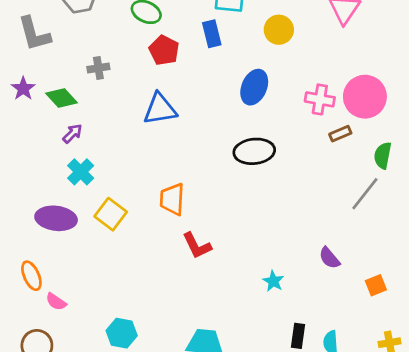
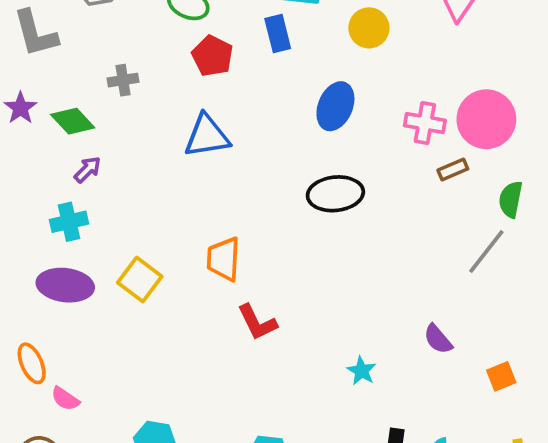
cyan cross: (81, 172) -> (69, 222), moved, turned 32

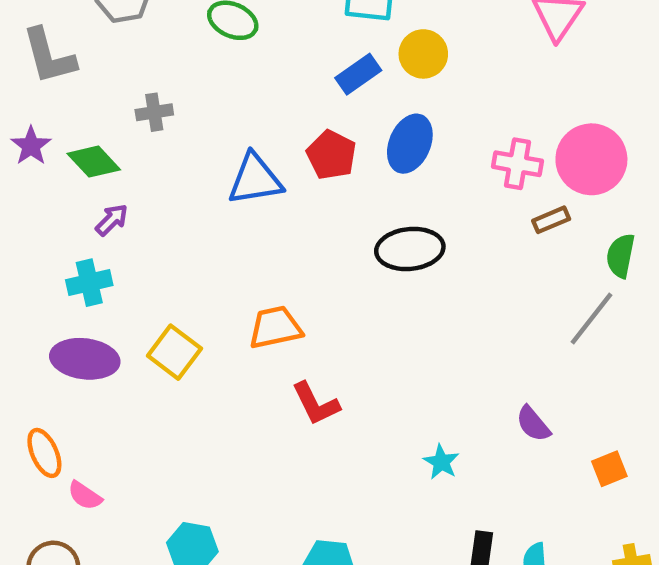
yellow circle: (369, 28) -> (423, 54), moved
blue rectangle: (278, 34) -> (358, 74), moved, turned 69
red pentagon: (212, 56) -> (331, 155), moved
orange trapezoid: (224, 259) -> (275, 327), turned 75

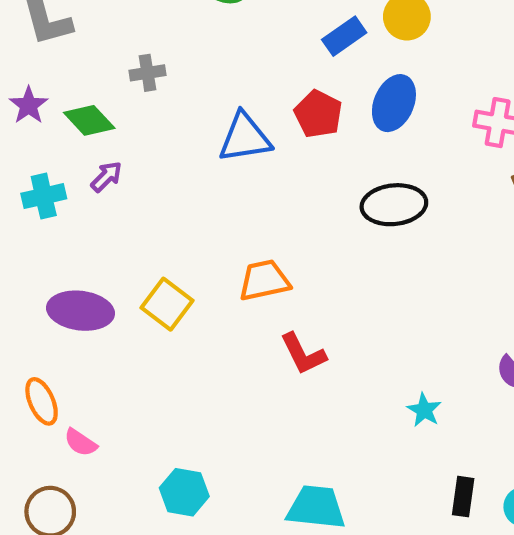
cyan cross: (89, 283) -> (44, 196), moved

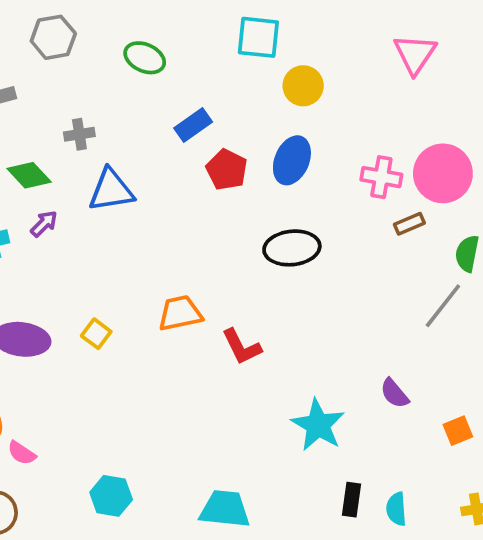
blue rectangle: (344, 36) -> (193, 125), moved
blue triangle: (245, 138) -> (111, 190), moved
yellow square: (167, 304) -> (96, 334), size x0.7
red L-shape: (303, 354) -> (242, 347), moved
cyan star: (424, 410) -> (318, 425), size x1.8

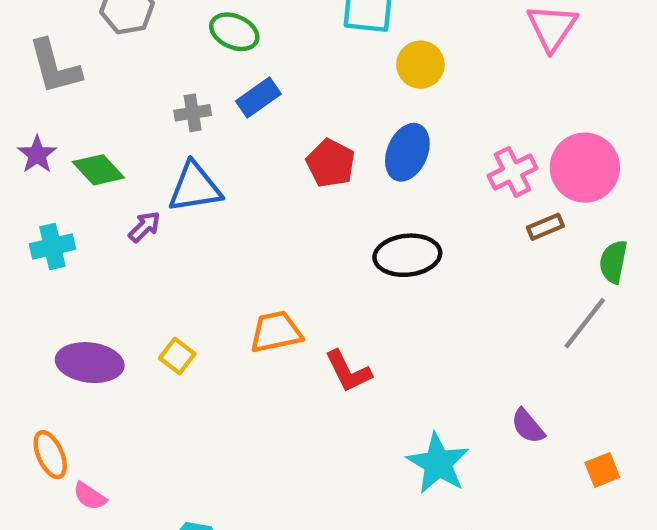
blue rectangle: (193, 125) -> (258, 97), moved
gray cross: (79, 134) -> (193, 113), moved
pink cross: (381, 177) -> (513, 172), turned -36
purple arrow: (44, 224) -> (144, 227), moved

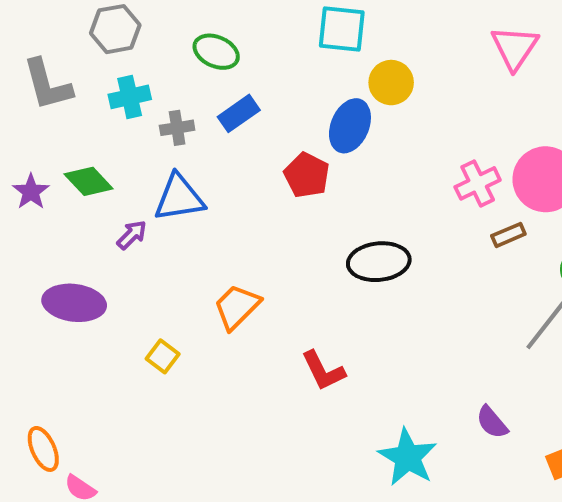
blue ellipse: (407, 152) -> (350, 126), moved
purple star: (37, 154) -> (31, 192), moved
cyan cross: (52, 246) -> (130, 97), moved
orange trapezoid: (276, 332) -> (237, 307), moved, turned -33
purple ellipse: (90, 363) -> (74, 303), moved

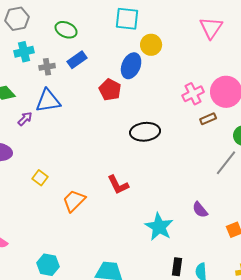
orange trapezoid: (237, 307) -> (74, 201), moved

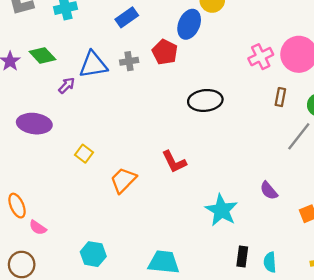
gray cross: (47, 67) -> (129, 61), moved
brown rectangle: (208, 119) -> (280, 97), moved, turned -56

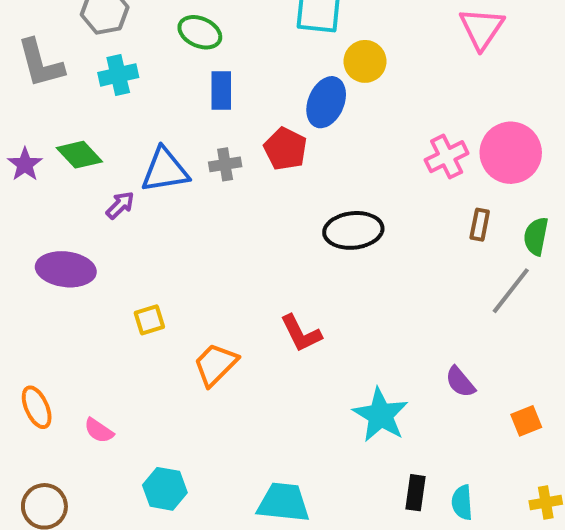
blue rectangle: (127, 17) -> (221, 91), turned -55
yellow square: (84, 154) -> (149, 320), turned 36
pink semicircle: (38, 228) -> (99, 431), moved

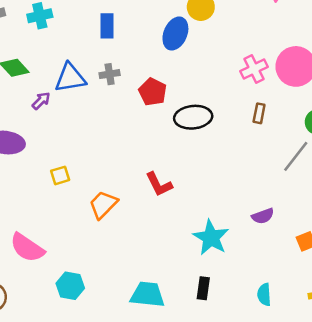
red pentagon: (285, 149) -> (153, 92), moved
brown rectangle: (480, 225) -> (259, 113), moved
purple semicircle: (460, 382) -> (263, 216), turned -70
pink semicircle: (99, 431) -> (27, 248), size x1.8
black rectangle: (416, 493) -> (203, 288), moved

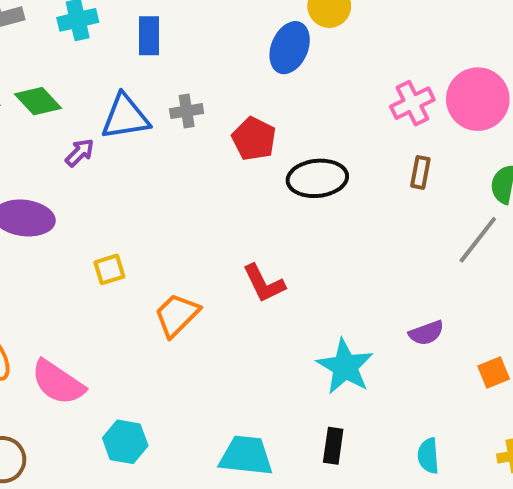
blue rectangle: (107, 26) -> (149, 36), moved

